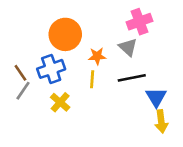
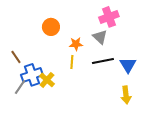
orange circle: (65, 34) -> (51, 27), size x0.7
blue cross: (51, 69) -> (32, 75), moved
gray line: (23, 91) -> (20, 87), moved
blue triangle: (156, 97) -> (128, 65), moved

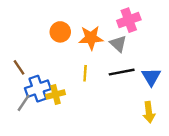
orange star: (76, 44) -> (91, 38), moved, size x1.5
yellow cross: (47, 80) -> (56, 95), turned 35

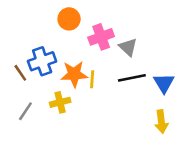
pink cross: (129, 20) -> (101, 37), moved
orange circle: (60, 32) -> (69, 19), moved
orange star: (91, 38) -> (74, 74), moved
blue cross: (38, 89) -> (42, 61), moved

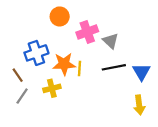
brown line: (20, 73) -> (18, 75), moved

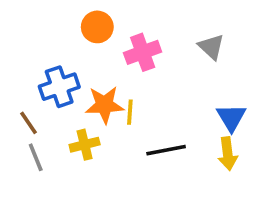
gray triangle: (110, 41) -> (211, 47), moved
black line: (114, 67) -> (166, 150), moved
gray line: (22, 96) -> (36, 157), turned -56
yellow arrow: (139, 105) -> (228, 154), moved

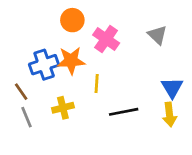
pink cross: (143, 52) -> (106, 39), turned -35
orange star: (105, 105) -> (71, 61), moved

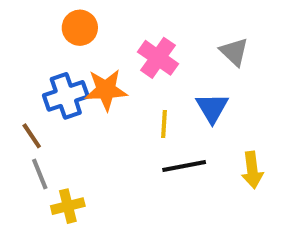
orange circle: (72, 20) -> (80, 28), moved
yellow line: (97, 84) -> (164, 124), moved
blue triangle: (172, 88) -> (212, 108), moved
yellow cross: (63, 108) -> (68, 206), moved

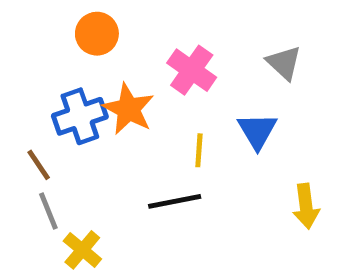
orange star: (106, 90) -> (128, 109), turned 30
black line: (184, 166) -> (175, 201), moved
yellow cross: (68, 206) -> (82, 250), turned -36

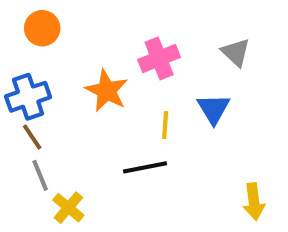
orange circle: (97, 34) -> (42, 28), moved
pink cross: (192, 70) -> (159, 58), turned 33
blue cross: (80, 116) -> (28, 97), moved
yellow arrow: (306, 206) -> (254, 202), moved

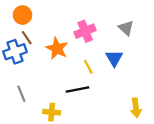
yellow line: (165, 125) -> (88, 67), turned -32
brown line: (32, 137) -> (27, 38), moved
yellow cross: (68, 208) -> (52, 112), moved, turned -35

